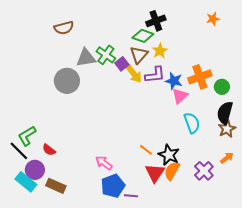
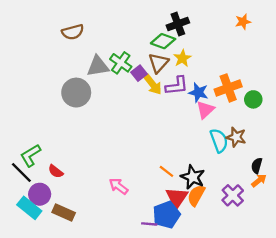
black semicircle: (225, 113) -> (257, 166), moved, size x0.6
brown star: (227, 129) -> (236, 137), moved, turned -30
blue pentagon: (113, 186) -> (166, 215), moved

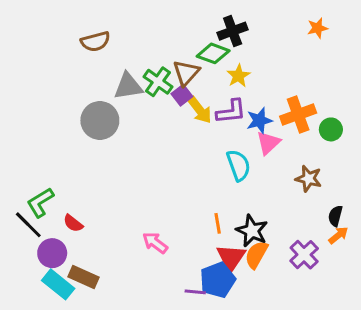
brown triangle: (158, 63) -> (186, 73), moved
blue star: (198, 93) -> (259, 120), turned -30
cyan semicircle: (219, 141) -> (238, 165), moved
orange line: (166, 171) -> (218, 223), turned 42
cyan rectangle: (29, 208) -> (58, 284), moved

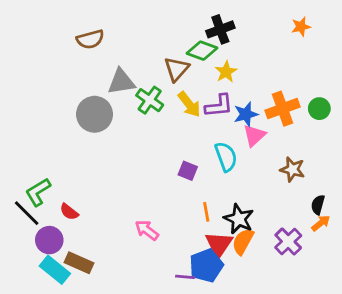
green cross: (158, 82) -> (150, 100), moved
purple square: (182, 95) -> (188, 171), moved, turned -30
green circle: (331, 129) -> (319, 109), moved

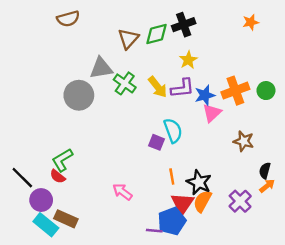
brown semicircle: (90, 39) -> (68, 19), moved
green diamond: (202, 51) -> (157, 34), moved, turned -35
brown triangle: (177, 69) -> (128, 39), moved
cyan semicircle: (226, 157) -> (173, 131), moved
green L-shape: (38, 192) -> (62, 160), moved

